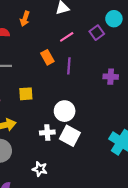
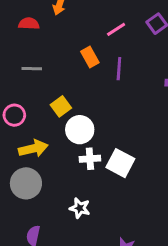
yellow square: (26, 94) -> (61, 106), turned -32
white circle: (65, 111) -> (80, 130), moved

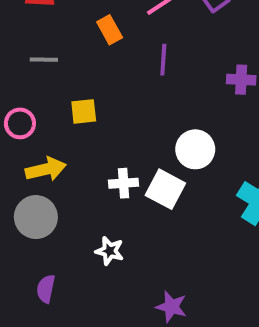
orange rectangle: (90, 57) -> (110, 30), moved
yellow square: (61, 106) -> (84, 111), turned 30
white circle: (80, 130) -> (195, 149), moved

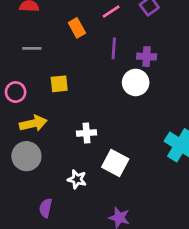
purple cross: (241, 80) -> (147, 57), moved
white circle: (195, 149) -> (136, 82), moved
white square: (165, 189) -> (115, 163), moved
purple semicircle: (46, 289) -> (46, 208), moved

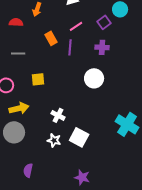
purple line: (114, 48) -> (70, 47), moved
purple cross: (147, 57) -> (102, 47), moved
white cross: (87, 133) -> (58, 115), turned 32
white star: (77, 179) -> (54, 140), moved

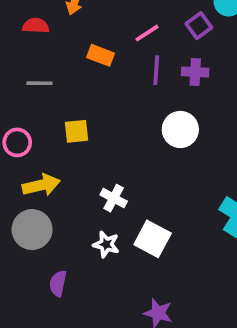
orange rectangle: (51, 38) -> (101, 55), turned -40
purple line: (70, 47) -> (156, 70), moved
purple semicircle: (28, 170) -> (58, 283), moved

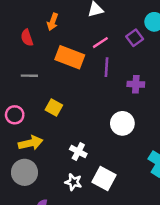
red semicircle: (36, 26) -> (27, 38), turned -112
orange rectangle: (101, 55) -> (70, 57), size x1.6
purple cross: (195, 72) -> (136, 84), moved
white circle: (180, 129) -> (122, 123), moved
yellow square: (77, 131) -> (54, 107), turned 35

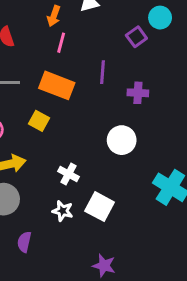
orange arrow: (53, 22) -> (54, 16), moved
pink line: (100, 43) -> (61, 43), moved, turned -42
orange rectangle: (70, 57) -> (57, 85), moved

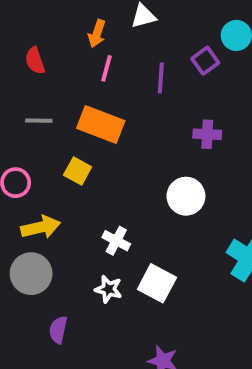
purple line: (102, 72) -> (161, 78), moved

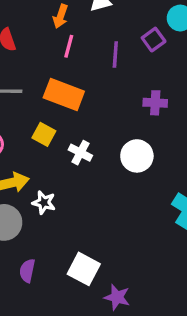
white cross: (116, 241) -> (80, 153), moved
white square: (157, 283) -> (84, 269), moved
white star: (109, 289) -> (44, 202), moved

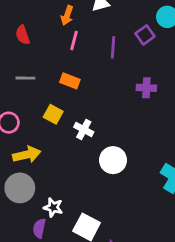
orange rectangle: (64, 94) -> (70, 81), size x0.6
white circle: (137, 156) -> (113, 160), moved
white star: (44, 202) -> (53, 207), moved

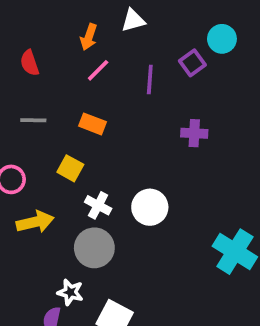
pink line: (74, 41) -> (98, 70), turned 30
white cross: (84, 130) -> (98, 205), moved
white circle: (113, 160) -> (150, 207), moved
gray circle: (20, 188) -> (94, 248), moved

